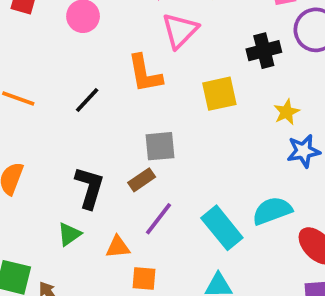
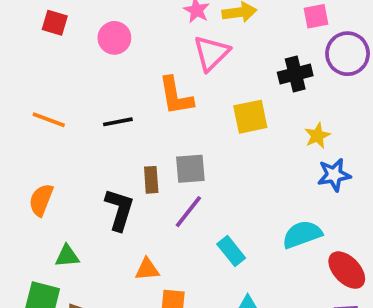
black line: (87, 100) -> (118, 122), turned 36
brown rectangle: (142, 180) -> (151, 180), moved, turned -60
purple line: (159, 219) -> (188, 212), moved
cyan rectangle: (222, 228) -> (231, 251), moved, size x0.7
green triangle: (69, 234) -> (67, 256), moved, turned 30

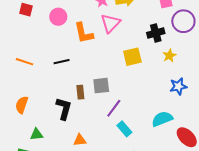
orange L-shape: (176, 96) -> (84, 33), moved
yellow star: (317, 136) -> (169, 56), moved
purple line: (188, 212) -> (114, 108), moved

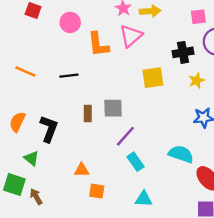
black L-shape: (64, 109) -> (49, 129), moved
cyan semicircle: (162, 119) -> (181, 154), turned 35
green triangle: (37, 134) -> (32, 158), turned 40

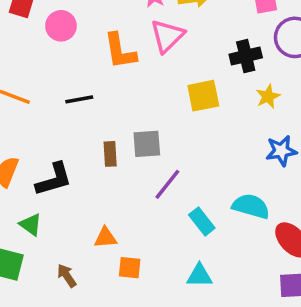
pink circle: (70, 22) -> (61, 26), moved
black L-shape: (49, 129) -> (54, 179), turned 56
cyan rectangle: (135, 162) -> (202, 221), moved
brown arrow: (36, 197) -> (67, 276), moved

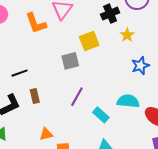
black line: (79, 99) -> (20, 73), moved
gray square: (147, 144) -> (70, 61), moved
brown rectangle: (110, 154) -> (35, 96), moved

